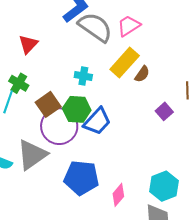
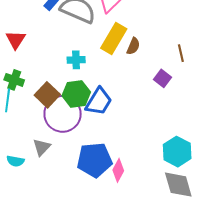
gray triangle: (32, 155) -> (42, 147), size x0.6
pink diamond: (118, 195) -> (118, 170), moved

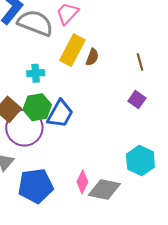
purple square: (162, 78) -> (137, 100), moved
blue pentagon: (95, 160) -> (36, 186), moved
gray diamond: (178, 185) -> (104, 190), moved, turned -60

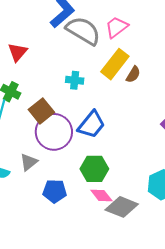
green hexagon: (37, 107) -> (94, 169), moved
pink diamond: (82, 182) -> (101, 195), turned -75
blue pentagon: (36, 186) -> (55, 191), size x0.7

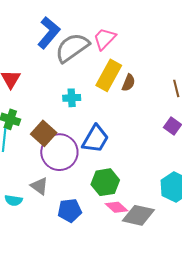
gray semicircle: (83, 31) -> (72, 48), turned -57
gray triangle: (29, 162) -> (39, 186), turned -36

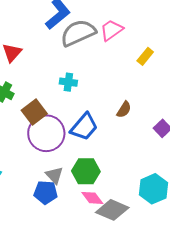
yellow rectangle: (109, 75) -> (145, 56), moved, size x0.6
brown semicircle: (129, 83) -> (124, 110), moved
gray triangle: (39, 186) -> (54, 175), moved

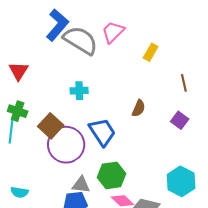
gray semicircle: (78, 33) -> (81, 40), turned 66
blue trapezoid: (84, 127) -> (102, 132), turned -64
gray triangle: (54, 175) -> (81, 185), turned -30

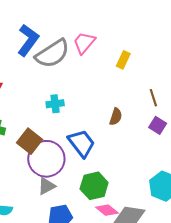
gray semicircle: (81, 40) -> (52, 54), turned 120
brown line: (184, 83) -> (153, 98), moved
gray triangle: (81, 185) -> (47, 186), moved, turned -30

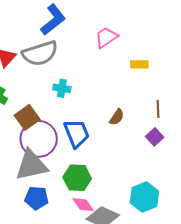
gray semicircle: (52, 54) -> (40, 53), moved
yellow rectangle: (123, 60) -> (139, 64), turned 48
gray triangle: (47, 186) -> (31, 165), size x1.8

